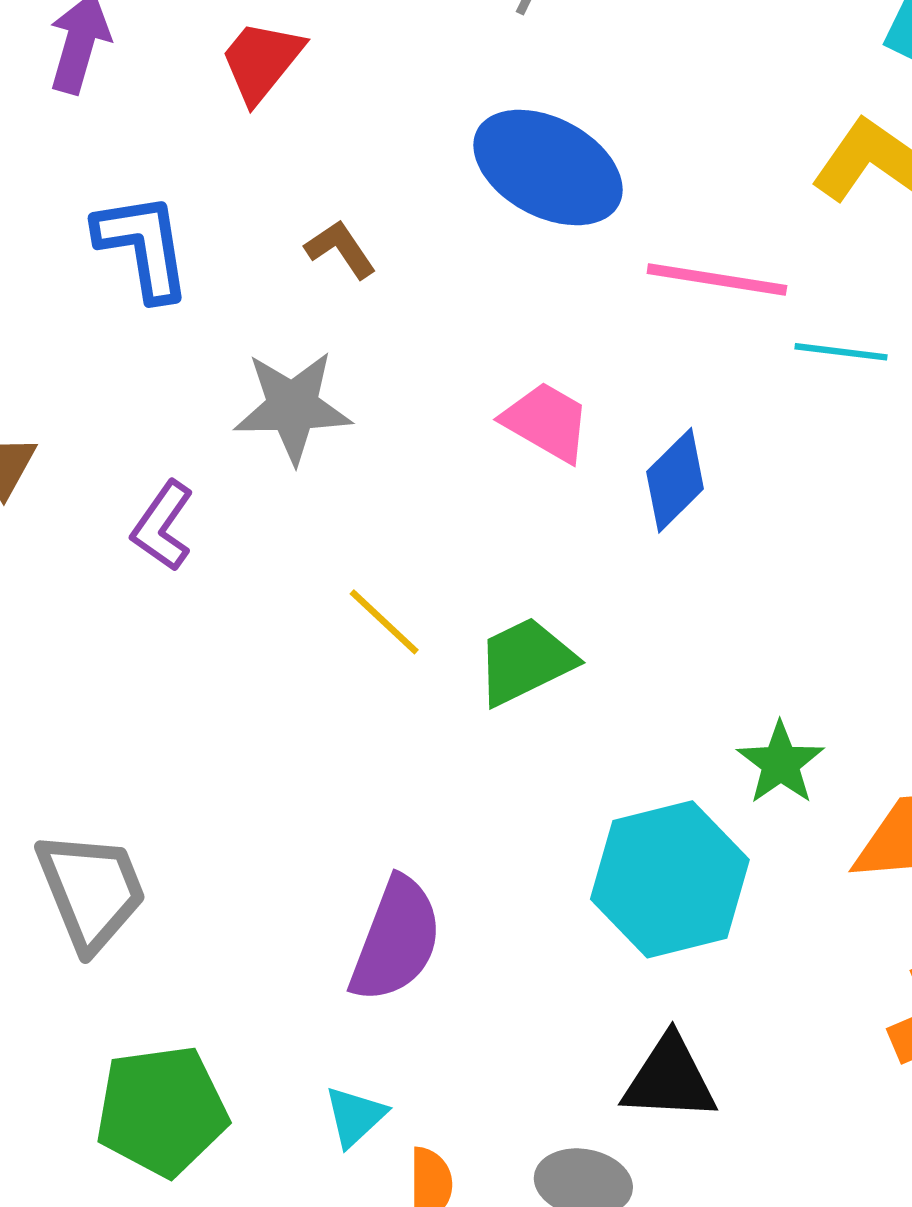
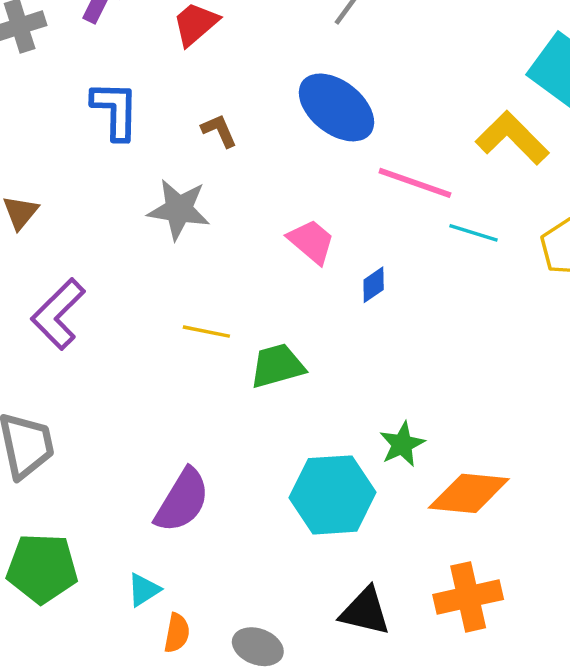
blue diamond: (675, 480) -> (374, 285), size x0.7
purple L-shape: (163, 526) -> (58, 314), moved, size x1.5
yellow line: (384, 622) -> (206, 332), turned -42
black triangle: (669, 1079) -> (365, 611), moved

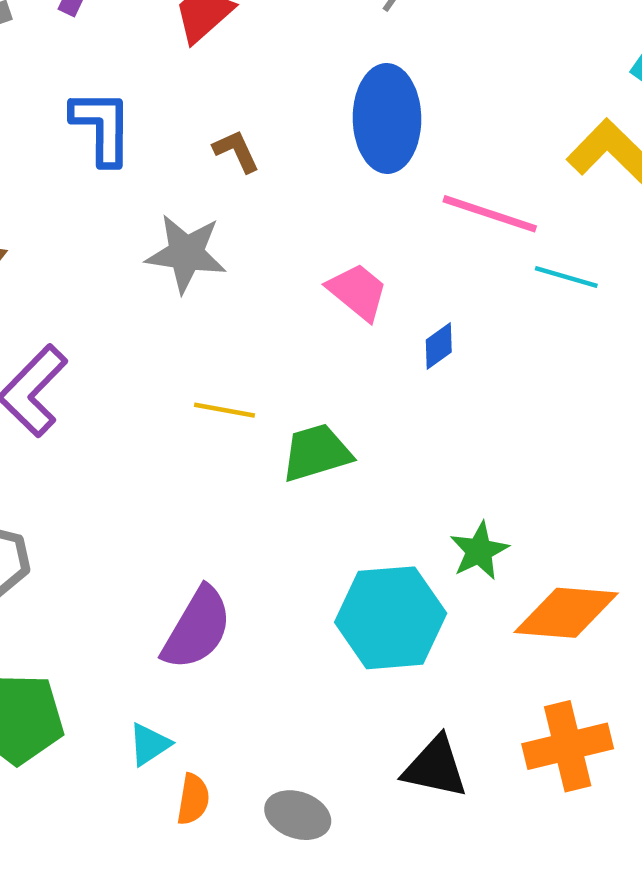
blue ellipse: (336, 107) -> (387, 118), turned 52

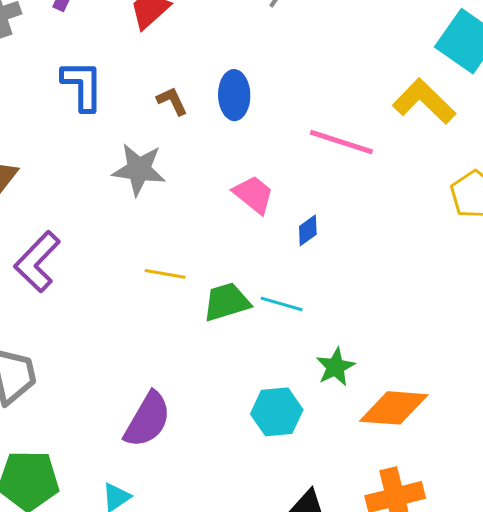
blue ellipse: (387, 118) -> (234, 95), moved, size x0.7
cyan line: (566, 277) -> (282, 304), moved
cyan hexagon: (391, 618) -> (277, 412), size x0.7

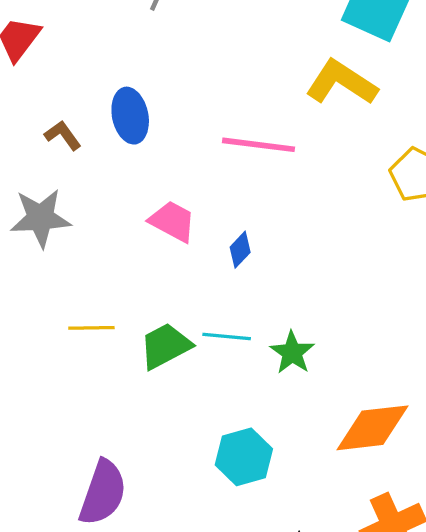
green star: (335, 367) -> (292, 353), moved

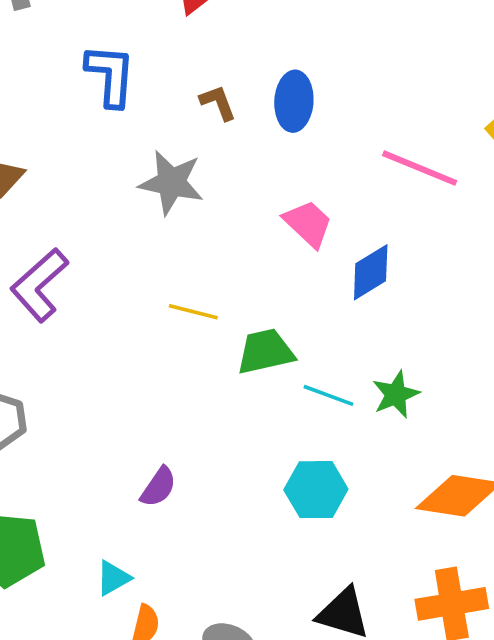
blue diamond: (240, 250) -> (371, 272), size x1.5
cyan line: (227, 337) -> (328, 395), moved
purple semicircle: (103, 493) -> (158, 487), size x0.6

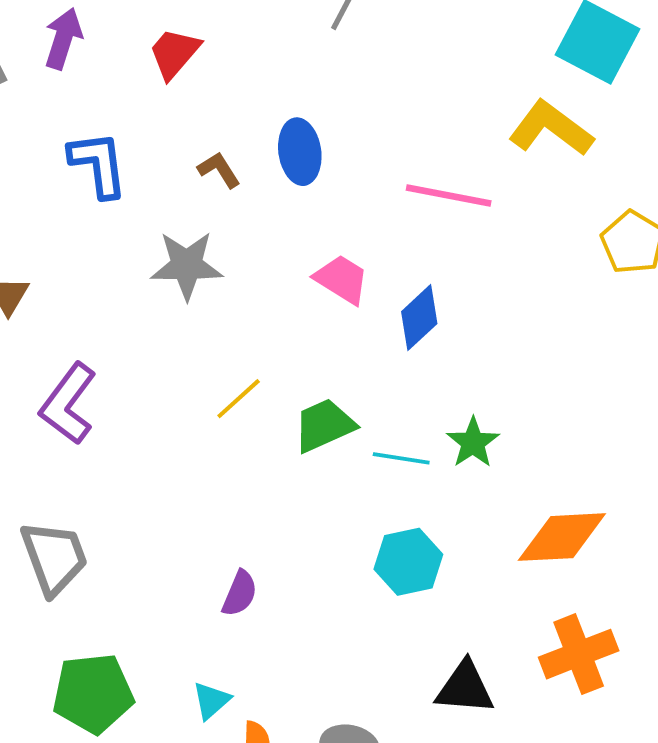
yellow line: (193, 312) -> (239, 399), turned -45

